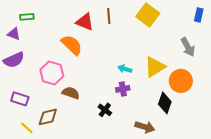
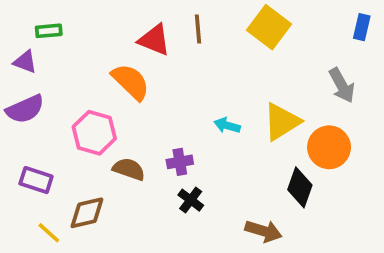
purple cross: (123, 89) -> (180, 162), moved

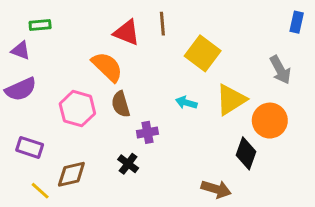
yellow square: (269, 27) -> (203, 53), moved
brown semicircle: (129, 169) -> (121, 104), moved, turned -125
black cross: (191, 200) -> (128, 164), moved

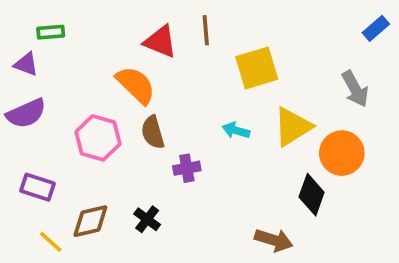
blue rectangle: (297, 22) -> (376, 28), turned 36
yellow square: (203, 53) -> (257, 68), turned 36
black cross: (128, 164) -> (147, 219), moved

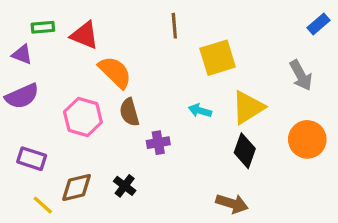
red triangle: (160, 42) -> (85, 35), moved
orange circle: (342, 153) -> (307, 139), moved
black diamond: (312, 195) -> (245, 151), moved

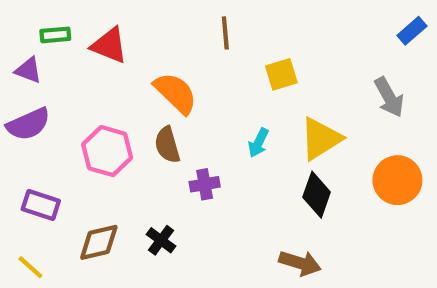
yellow square: (218, 58) -> (281, 74), size x0.7
orange semicircle: (115, 72) -> (176, 93), moved
cyan arrow: (200, 111) -> (258, 143), turned -80
yellow line: (43, 205) -> (30, 267), moved

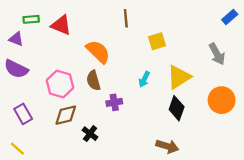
purple semicircle: (28, 124) -> (16, 69), turned 50
purple rectangle: (41, 205) -> (23, 114), turned 42
brown diamond: (99, 242) -> (66, 115), moved

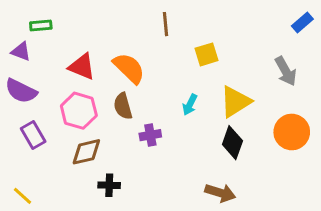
red triangle: (61, 25) -> (82, 67), moved
purple rectangle: (23, 114) -> (33, 135), moved
black cross: (90, 134) -> (109, 185), moved, turned -35

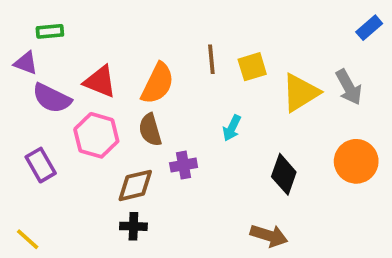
brown line: (166, 24) -> (211, 59), moved
orange semicircle: (129, 68) -> (158, 83), turned 72
purple semicircle: (21, 91) -> (52, 98), moved
yellow triangle: (235, 102) -> (300, 93), moved
brown diamond: (86, 152) -> (135, 185), moved

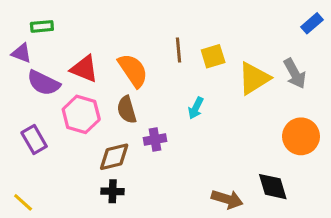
orange semicircle: (158, 83) -> (133, 70), turned -60
black diamond: (284, 174) -> (273, 187), moved, turned -36

